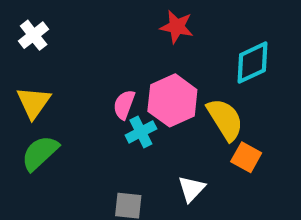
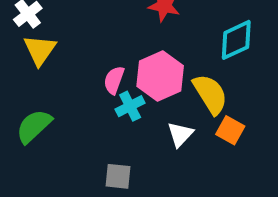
yellow triangle: (34, 103) -> (40, 50), moved
white triangle: (191, 189) -> (180, 134), moved

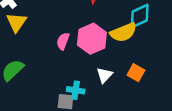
yellow semicircle: (210, 94) -> (123, 32), moved, turned 100
cyan cross: (130, 106) -> (76, 90), moved, turned 36

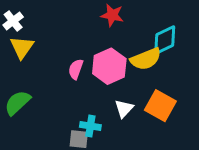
orange square: (136, 73) -> (160, 106), size x1.5

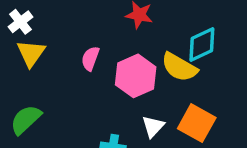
yellow semicircle: (146, 59) -> (179, 67), turned 52
pink semicircle: (76, 69) -> (90, 58), moved

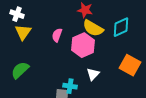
white cross: (20, 22) -> (17, 14), turned -32
yellow semicircle: (179, 67) -> (93, 28), moved
orange square: (197, 123) -> (130, 65), moved

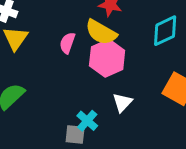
yellow semicircle: (93, 28) -> (101, 32), moved
cyan cross: (70, 86) -> (87, 121), turned 32

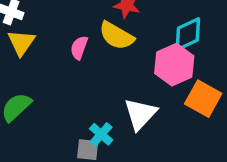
pink hexagon: (107, 58) -> (174, 65), moved
white triangle: (122, 102) -> (140, 114), size x1.5

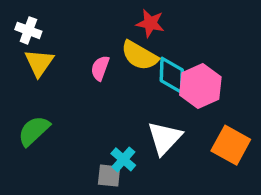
cyan diamond: (188, 34) -> (172, 75), moved, turned -63
orange square: (203, 99) -> (231, 145), moved

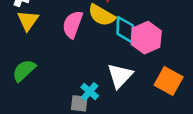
pink semicircle: (100, 68) -> (73, 24), size x1.5

